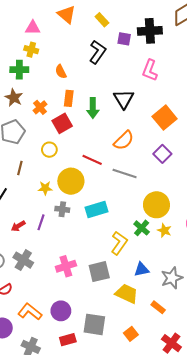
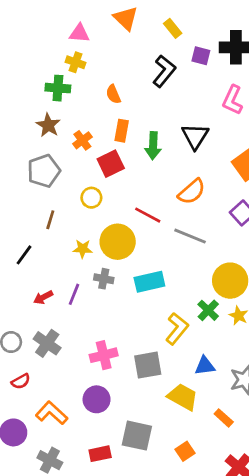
purple circle: (61, 311) -> (97, 399), moved

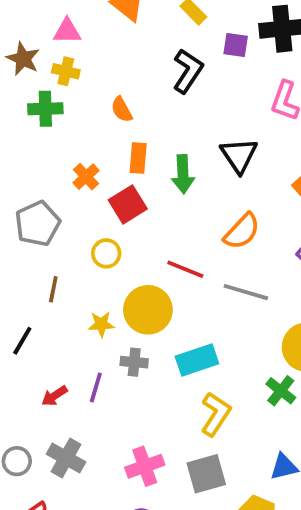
brown star: (48, 125) -> (23, 59), moved
yellow L-shape: (177, 329) -> (216, 414), moved

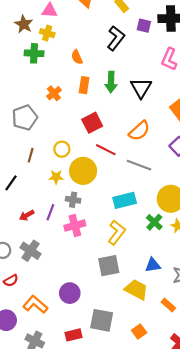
green arrow: (183, 174) -> (111, 82), moved
red square: (128, 204) -> (92, 123), moved
yellow circle: (106, 253) -> (62, 149), moved
cyan rectangle: (197, 360) -> (125, 200), moved
pink cross: (145, 466) -> (75, 226), moved

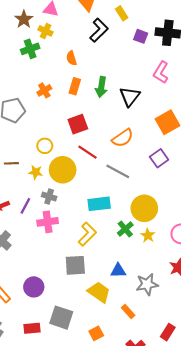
black L-shape: (116, 38) -> (99, 30), moved
green cross: (34, 53) -> (30, 49), turned -30
brown line: (31, 155) -> (11, 163), moved, turned 64

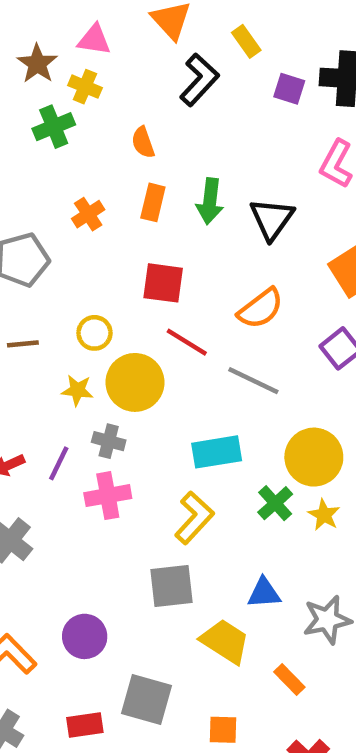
red square: (78, 124) -> (163, 283), turned 30
brown line: (11, 163) -> (23, 344), moved
orange square: (96, 333) -> (223, 730), turned 32

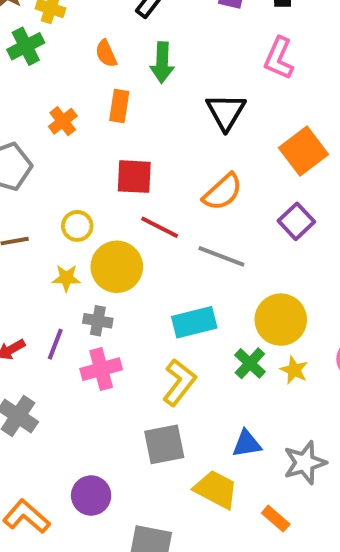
green arrow: (210, 201) -> (162, 62), moved

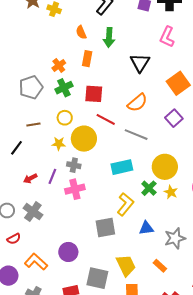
green cross: (26, 46) -> (64, 88), moved
yellow L-shape: (179, 382) -> (125, 204), moved
yellow trapezoid: (216, 489) -> (126, 265), moved, turned 35

